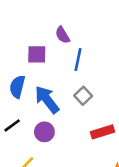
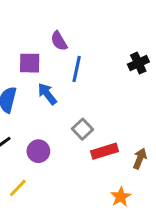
gray square: (83, 96) -> (82, 129), moved
blue arrow: (47, 100) -> (47, 94), moved, size x0.7

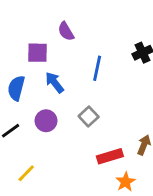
blue line: (77, 69) -> (97, 68), moved
purple circle: (38, 151) -> (46, 121), moved
red rectangle: (105, 151) -> (110, 156), moved

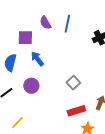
blue line: (97, 68) -> (67, 24), moved
gray square: (89, 117) -> (73, 83), moved

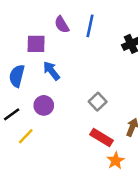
red rectangle: (76, 111) -> (101, 137), turned 48
yellow line: (17, 123) -> (26, 136), moved

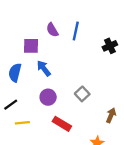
purple circle: (44, 105) -> (48, 97), moved
yellow line: (26, 136) -> (22, 123), turned 40
red rectangle: (101, 137) -> (62, 124), moved

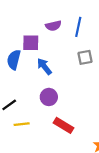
purple semicircle: (52, 30) -> (53, 26), turned -72
blue semicircle: (15, 73) -> (14, 60), moved
gray square: (82, 94) -> (85, 57), moved, turned 32

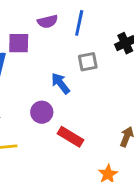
blue arrow: (44, 66) -> (60, 83), moved
red rectangle: (64, 125) -> (71, 137), moved

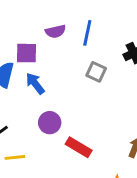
gray square: (88, 62) -> (96, 72), turned 36
blue arrow: (60, 83) -> (35, 84), moved

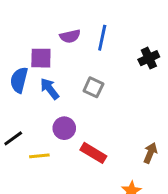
gray square: (96, 72) -> (93, 87), moved
yellow line: (15, 157) -> (39, 156), moved

